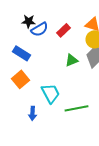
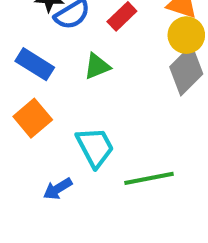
green triangle: (72, 60) -> (97, 66), moved
blue arrow: (33, 113) -> (58, 189), turned 56

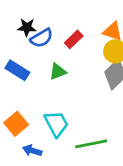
orange square: (33, 118) -> (16, 124), moved
blue arrow: (58, 189) -> (32, 151), turned 48

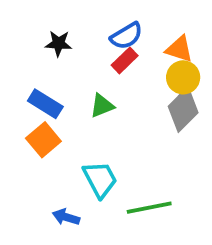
blue semicircle: (42, 38) -> (126, 36), moved
orange square: (16, 124) -> (43, 140), moved

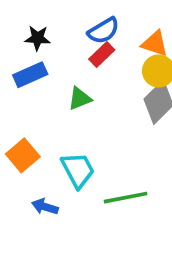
blue rectangle: (45, 104) -> (30, 75), moved, turned -56
orange square: (43, 140) -> (23, 155), moved

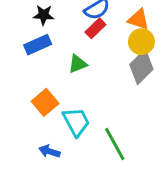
orange square: (23, 155) -> (45, 102), moved
green line: (126, 198) -> (115, 144), turned 72

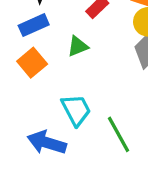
orange square: (45, 102) -> (32, 63), moved
blue arrow: (49, 151) -> (47, 143), size x1.6

